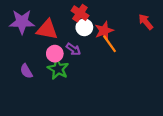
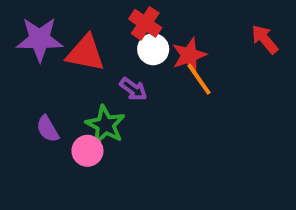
pink circle: (55, 54) -> (87, 151), moved

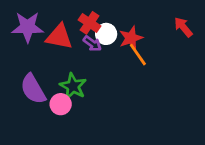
red cross: (145, 23) -> (90, 23), moved
purple arrow: (133, 89) -> (92, 44), moved
purple semicircle: (48, 129) -> (33, 89), size x1.6

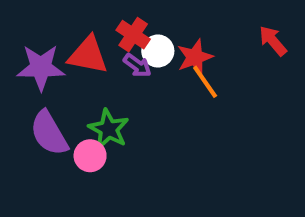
purple star: (28, 27) -> (41, 67), moved

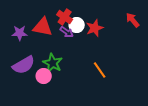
purple star: (41, 67) -> (20, 33), size x0.7
orange line: (205, 82) -> (100, 70), moved
purple semicircle: (49, 133) -> (24, 65), turned -90

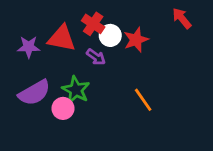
red arrow: (133, 20) -> (182, 18), moved
purple arrow: (67, 32) -> (96, 57), moved

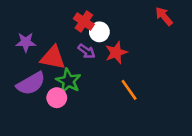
red triangle: (62, 38) -> (53, 58), moved
red star: (136, 40) -> (116, 53), moved

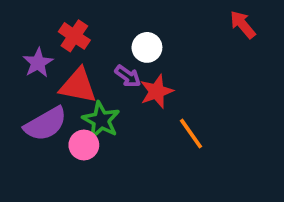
red cross: (84, 22) -> (74, 36), moved
purple star: (26, 42) -> (38, 63), turned -30
red star: (116, 53) -> (157, 91), moved

